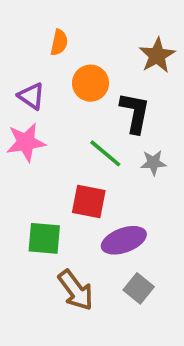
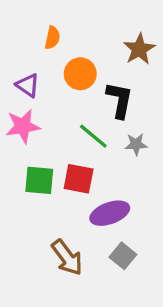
green square: (44, 238) -> (39, 180), moved

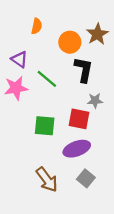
orange circle: (80, 74) -> (70, 42), moved
green line: (93, 136) -> (47, 79), moved
red square: (79, 179) -> (79, 119), moved
green square: (39, 180) -> (45, 126), moved

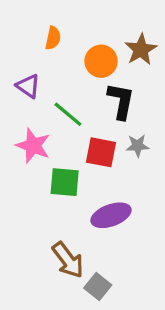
pink star: (16, 88) -> (33, 146), moved, turned 30
red square: (79, 119) -> (101, 152), moved
gray square: (86, 178) -> (98, 287), moved

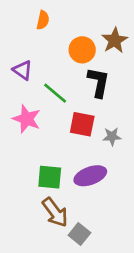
orange semicircle: (53, 38) -> (43, 20), moved
gray star: (137, 146) -> (112, 136), moved
green square: (65, 182) -> (50, 177), moved

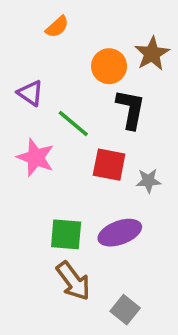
orange semicircle: (43, 20) -> (57, 27), turned 36
gray square: (79, 234) -> (125, 310), moved

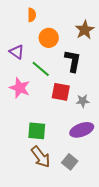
orange semicircle: (57, 27) -> (32, 15), turned -48
orange circle: (109, 66) -> (49, 38), moved
purple ellipse: (120, 233) -> (82, 130), moved
gray square: (125, 310) -> (70, 162), moved

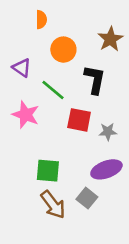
gray square: (70, 162) -> (87, 198), moved

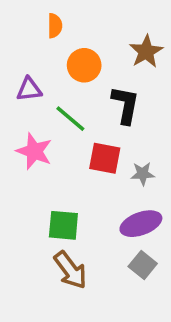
purple triangle: (22, 68) -> (29, 89), turned -42
gray square: (87, 198) -> (143, 265), moved

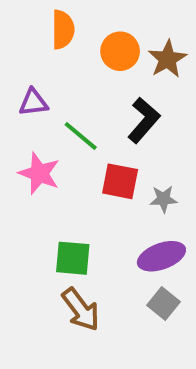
orange semicircle: (55, 26) -> (63, 30), size x1.4
orange circle: (84, 65) -> (120, 51), moved
black L-shape: (125, 105) -> (144, 120), turned 30

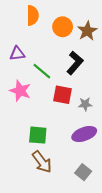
gray square: (163, 304) -> (83, 172), moved

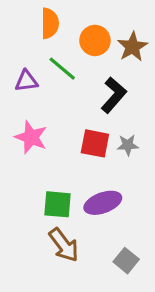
green line: (42, 71) -> (62, 69), moved
gray star: (85, 104) -> (128, 145), moved
purple ellipse: (84, 134) -> (103, 203), moved

